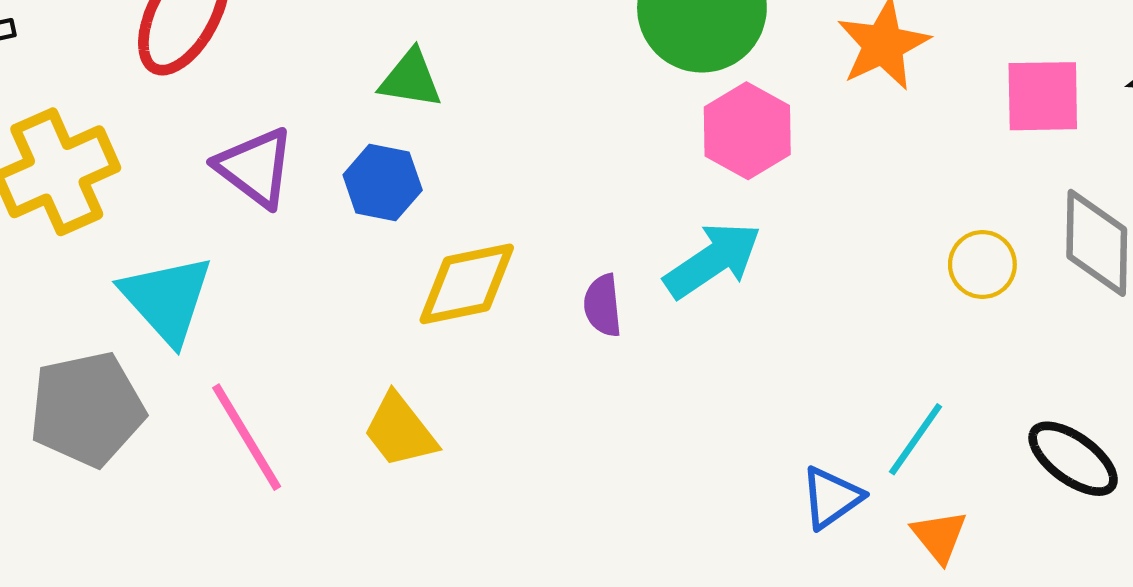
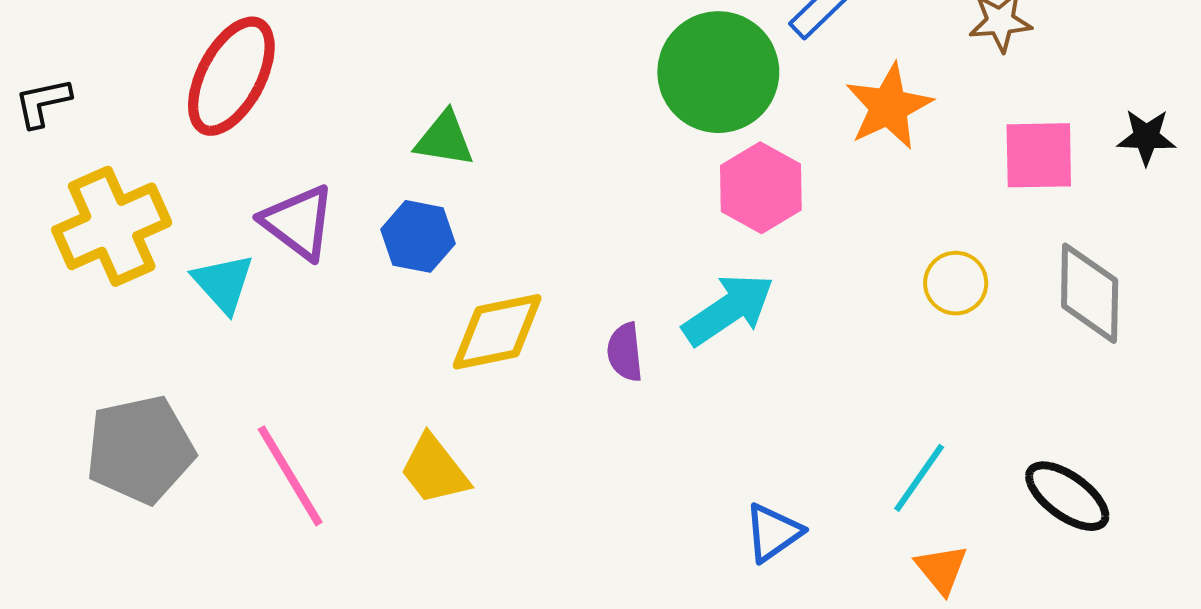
yellow circle: (982, 265) -> (956, 283), moved
cyan triangle: (167, 299) -> (223, 283), moved, size x0.7
blue triangle: (831, 498) -> (773, 533), moved

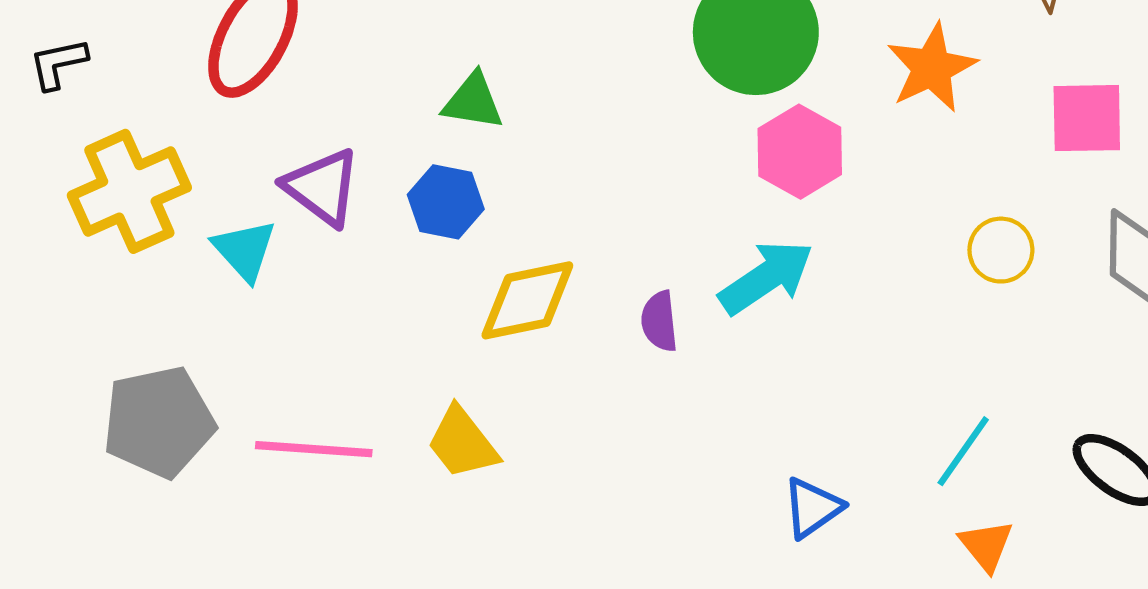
pink line: (290, 476) -> (314, 449), turned -55

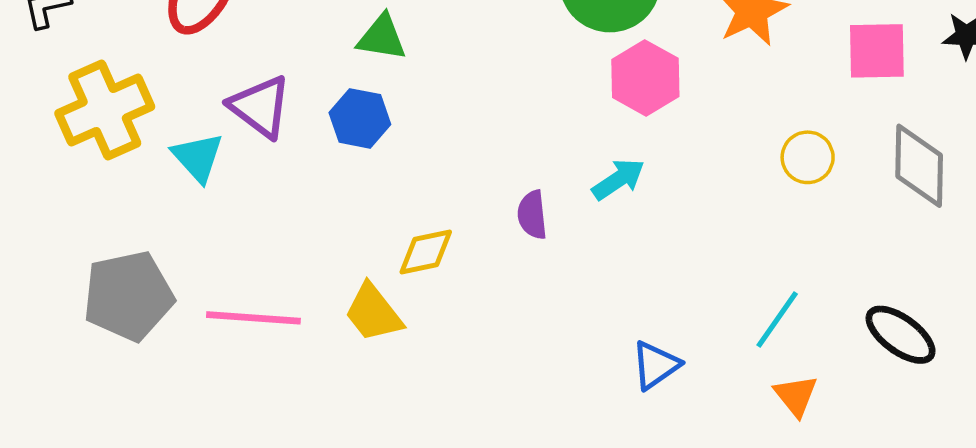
cyan arrow: (766, 277) -> (618, 179), size x0.7
yellow diamond: (527, 300) -> (426, 252), moved, size x0.7

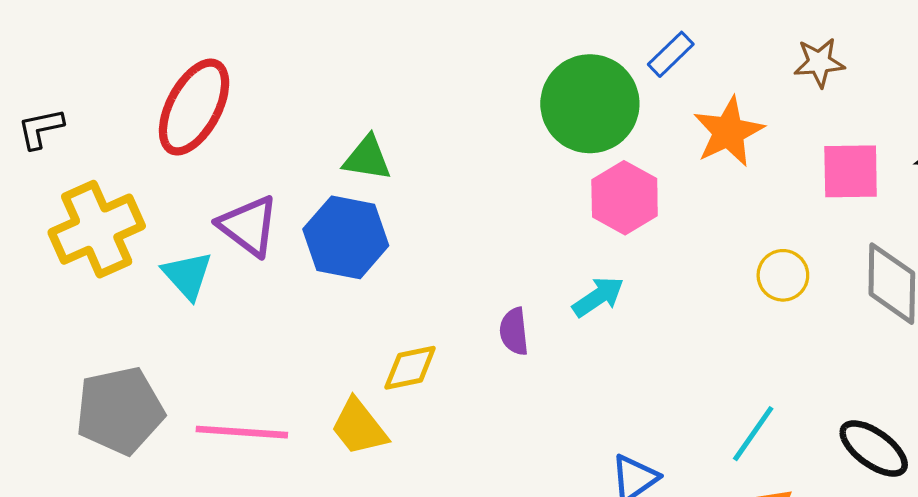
blue hexagon: (360, 118) -> (346, 237), size x1.4

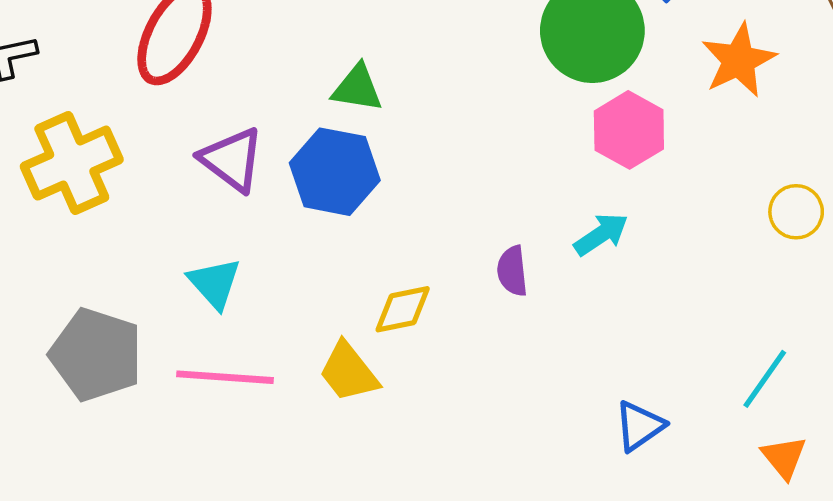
cyan triangle: (187, 275) -> (215, 283), moved
gray pentagon: (120, 411) -> (96, 355), turned 30

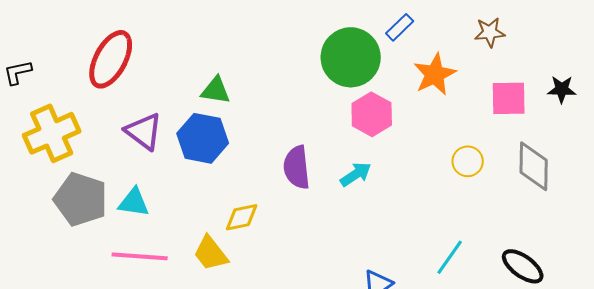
purple semicircle: (512, 271) -> (297, 167), moved, size x1.5
cyan triangle: (215, 283) -> (134, 202), turned -40
gray pentagon: (96, 355) -> (81, 199), moved

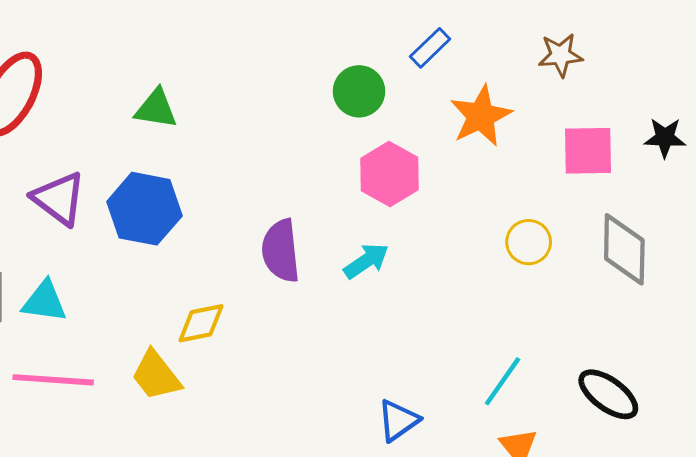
green circle: (351, 57) -> (359, 91), size x0.6
green triangle: (216, 90) -> (156, 109), moved

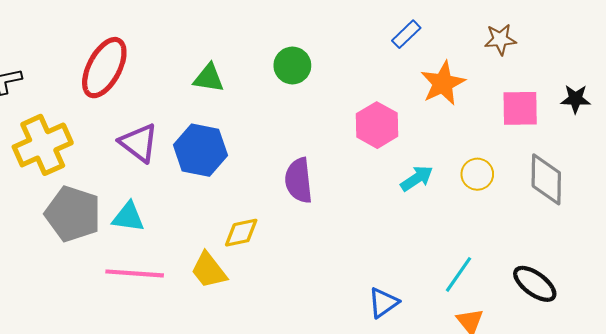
green circle: (359, 91) -> (292, 65), moved
cyan arrow: (366, 261) -> (417, 178), moved

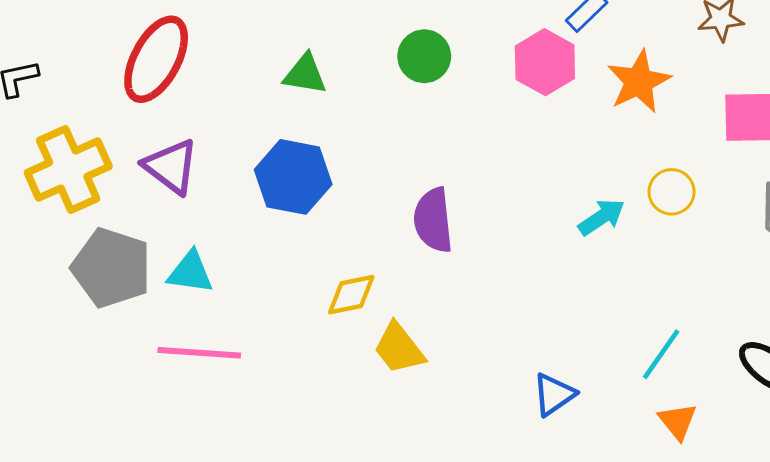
pink hexagon: (377, 125) -> (545, 62), moved
purple triangle: (139, 143) -> (171, 167), moved
yellow circle: (477, 174) -> (672, 192), moved
yellow trapezoid: (209, 270) -> (399, 348), moved

